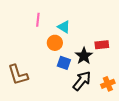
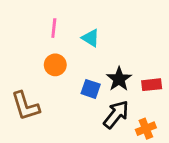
orange circle: (55, 43) -> (55, 65), moved
red rectangle: (102, 45) -> (152, 85), moved
orange cross: (108, 84) -> (146, 129), moved

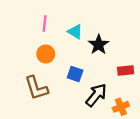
black star: (119, 79) -> (99, 45), moved
brown L-shape: (25, 106) -> (36, 88), moved

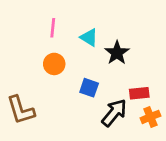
red rectangle: (126, 70) -> (139, 93), moved
brown L-shape: (36, 88) -> (21, 110), moved
orange cross: (121, 107) -> (150, 117), moved

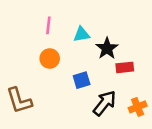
cyan triangle: (89, 37) -> (82, 34), turned -42
blue square: (89, 88) -> (82, 80), turned -36
red rectangle: (139, 93) -> (125, 67), moved

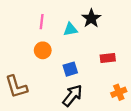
black star: (107, 48) -> (91, 18), moved
black arrow: (104, 103) -> (72, 96), moved

